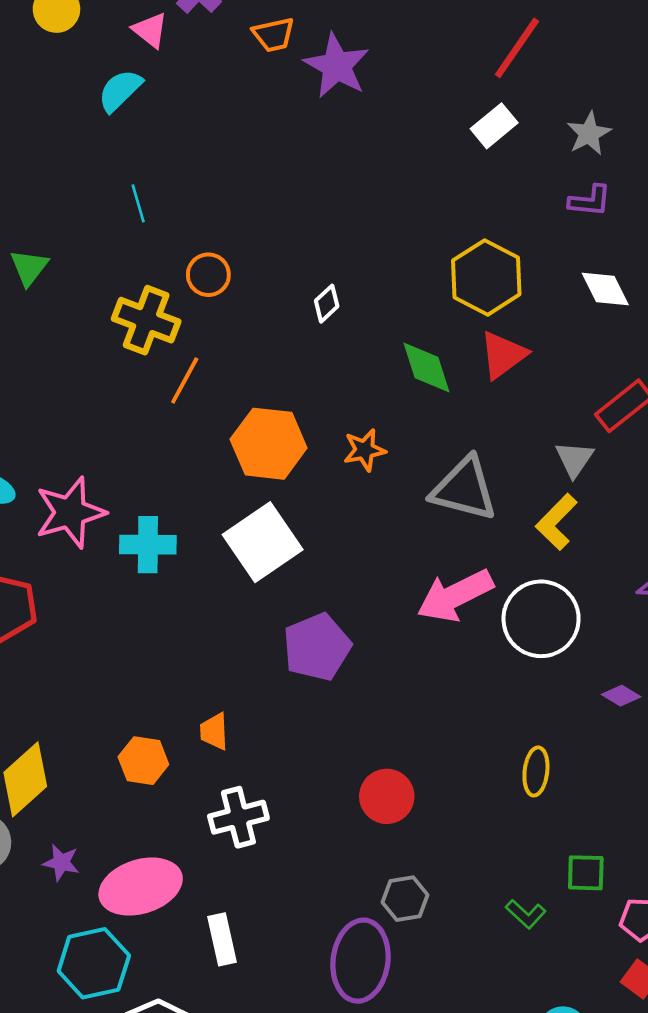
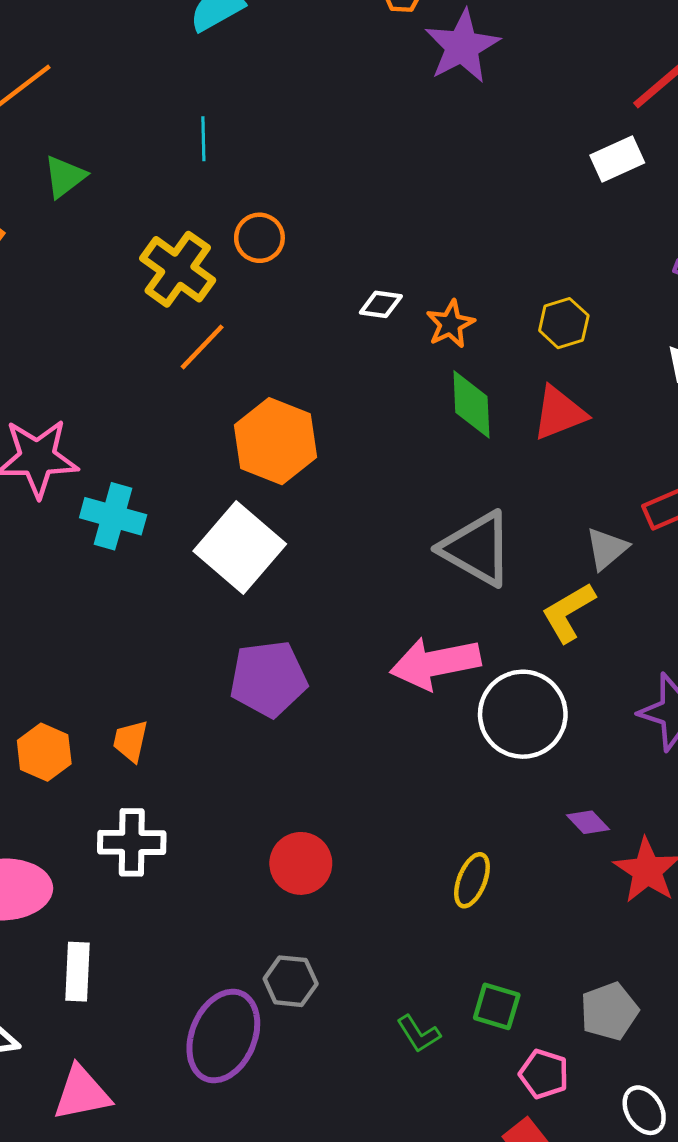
yellow hexagon: (486, 277) -> (564, 323), size x0.6
white diamond: (327, 304) -> (381, 304), turned 36
orange star: (364, 450) -> (450, 324), moved, turned -30
white square: (263, 542) -> (240, 548), turned -30

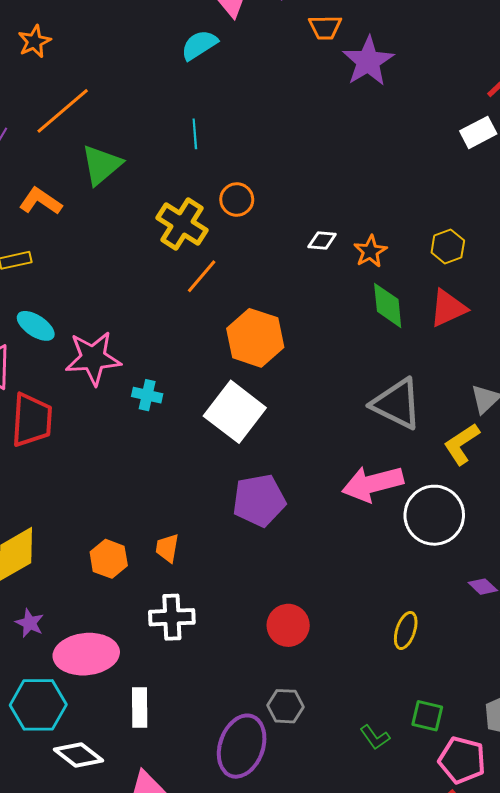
green triangle: (65, 177) -> (101, 165), size x1.4
cyan cross: (113, 516) -> (147, 395), size x0.7
pink pentagon: (544, 1074) -> (462, 760), size x1.4

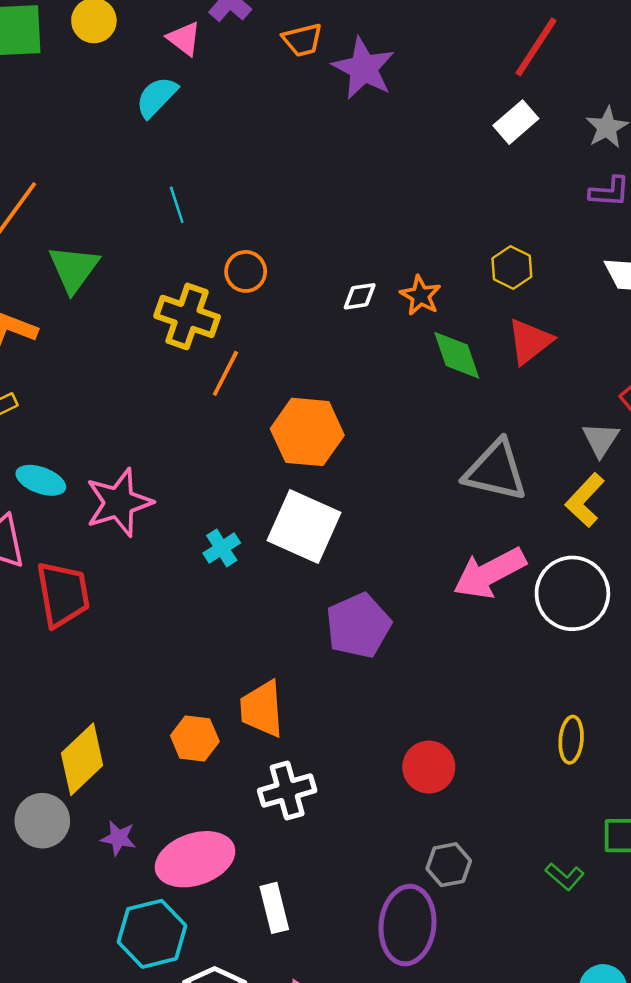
cyan cross: (147, 395) -> (222, 548), moved, turned -32
orange trapezoid: (167, 548) -> (262, 709), size x1.6

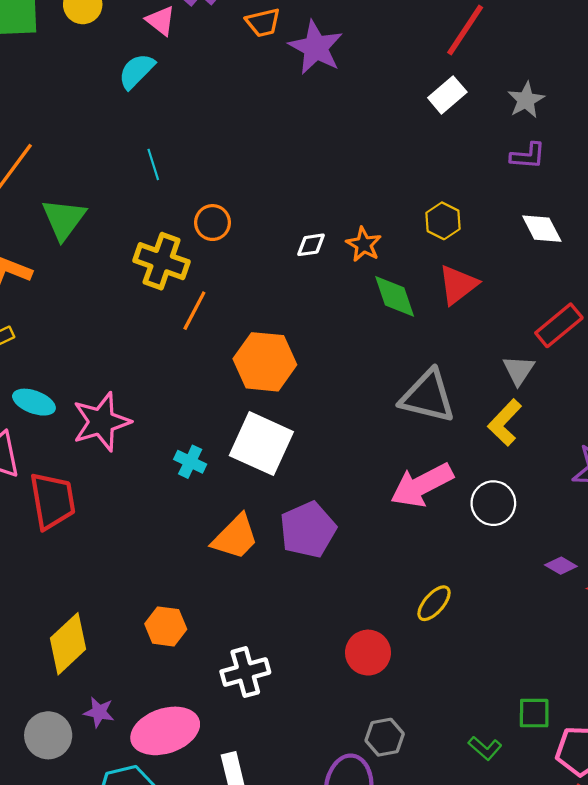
cyan cross: (222, 548) -> (190, 462), turned -32
white circle: (572, 593) -> (493, 503), size x0.7
orange trapezoid: (262, 709) -> (235, 537), moved, turned -132
yellow ellipse: (571, 740) -> (434, 603), moved, turned 36
gray circle: (42, 821) -> (48, 735), moved

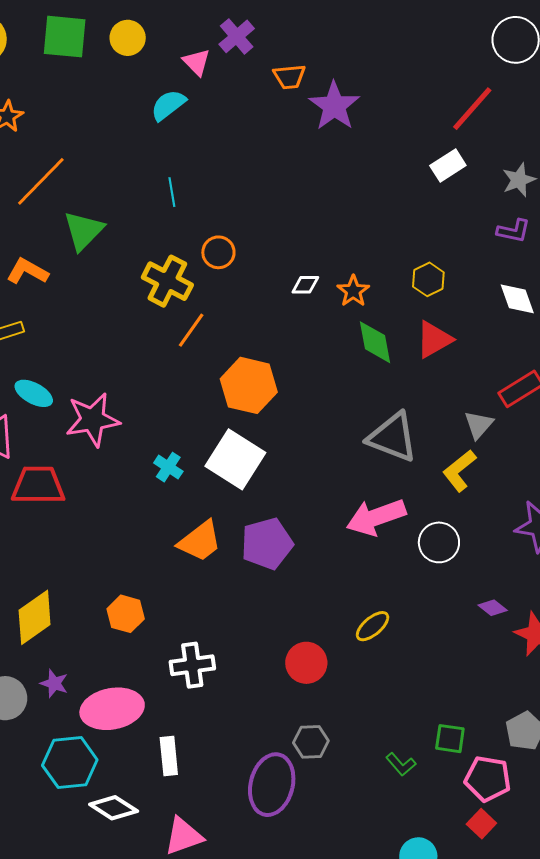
red trapezoid: (52, 501) -> (38, 485), turned -88

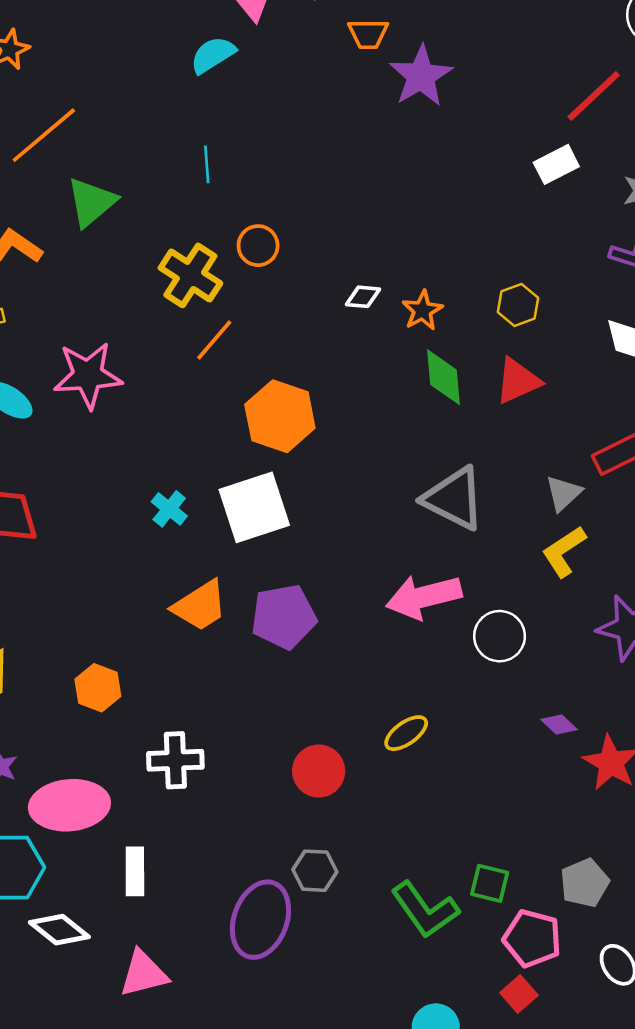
pink star: (93, 420) -> (88, 375), moved
white square: (235, 459) -> (254, 507), turned 34
yellow L-shape: (459, 471) -> (564, 551), moved
green L-shape: (401, 764) -> (425, 910), size x1.8

